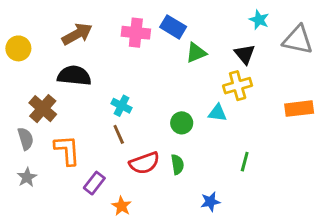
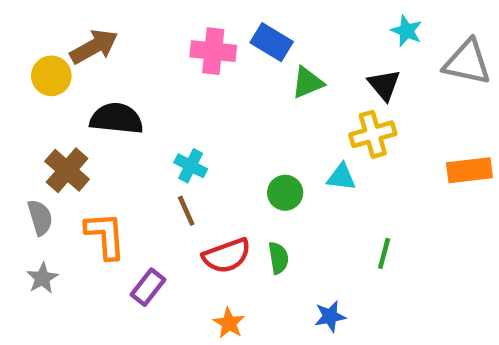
brown arrow: (77, 34) -> (94, 47), moved
yellow circle: (18, 48) -> (51, 76), moved
orange star: (122, 206) -> (229, 323), moved

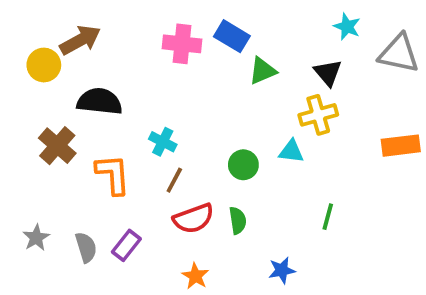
brown line: (186, 211) -> (174, 180), moved, turned 52
gray semicircle: (40, 217) -> (86, 247), moved
orange L-shape: (105, 235) -> (113, 174), moved

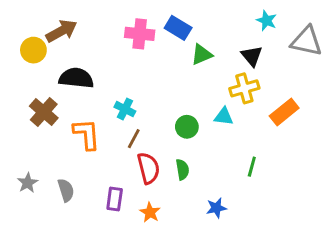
orange rectangle: (401, 146) -> (284, 112), moved, turned -32
red semicircle: (194, 218) -> (149, 168), turned -84
purple rectangle: (126, 245) -> (115, 199), moved, turned -30

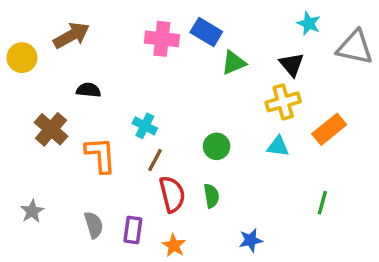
yellow circle: (33, 50) -> (22, 58), moved
black semicircle: (76, 78) -> (89, 90), size x0.6
cyan triangle: (224, 116) -> (278, 146), moved
green line: (252, 167) -> (322, 203), moved
gray semicircle: (66, 190) -> (94, 225), moved

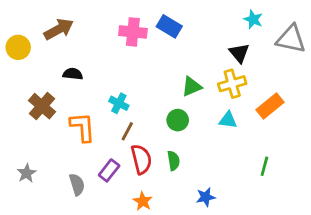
green triangle: (234, 63) -> (192, 87), moved
purple rectangle: (133, 230) -> (109, 170), moved, turned 30

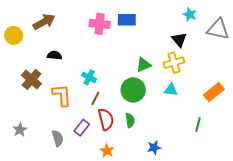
blue rectangle: (169, 26) -> (127, 20), turned -30
orange rectangle: (270, 106) -> (214, 92), moved
green circle: (178, 120) -> (133, 90), size x1.5

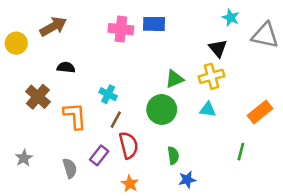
green semicircle: (130, 120) -> (173, 155), moved

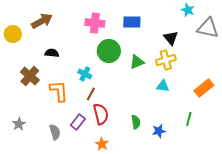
cyan star: (231, 18) -> (188, 10), moved
blue rectangle: (154, 24) -> (132, 22), moved
green circle: (162, 109) -> (109, 51), moved
blue star: (187, 180) -> (159, 131), moved

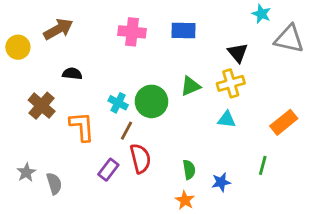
green circle: (109, 51) -> (151, 101), moved
gray semicircle: (55, 132) -> (54, 184), moved
orange star: (102, 144) -> (185, 200), moved

